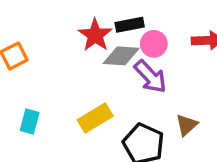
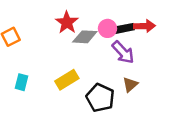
black rectangle: (130, 25) -> (124, 28), moved
purple arrow: (150, 77) -> (123, 52), moved

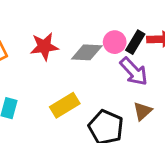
red star: (67, 22) -> (44, 47), moved, turned 30
black rectangle: (124, 28) -> (135, 42), turned -48

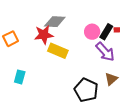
gray diamond: (87, 52) -> (55, 22), moved
yellow rectangle: (65, 105) -> (58, 51), moved, turned 54

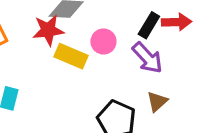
pink circle: (92, 32) -> (103, 41), moved

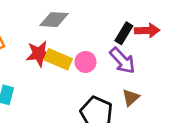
red star: (48, 30) -> (39, 54), moved
pink circle: (103, 41) -> (86, 62), moved

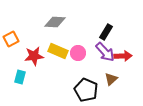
red arrow: (147, 30) -> (123, 56), moved
red star: (39, 54) -> (34, 56), moved

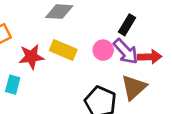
pink circle: (78, 53) -> (103, 50), moved
brown triangle: (111, 79) -> (134, 87), size x1.5

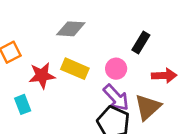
purple arrow: (126, 51) -> (116, 98), moved
cyan rectangle: (13, 85) -> (23, 104), turned -36

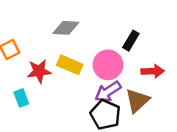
pink circle: (116, 69) -> (108, 65), size x1.5
purple arrow: (116, 98) -> (108, 92), turned 100

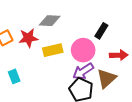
yellow rectangle: (70, 65) -> (53, 50), turned -36
red star: (39, 71) -> (28, 38), moved

